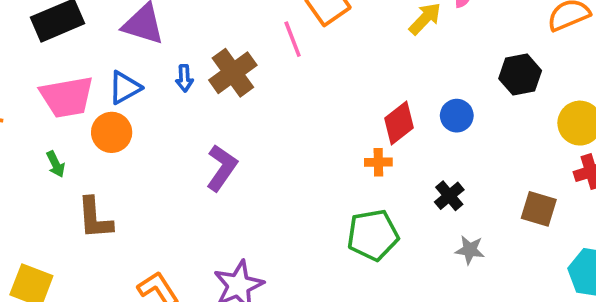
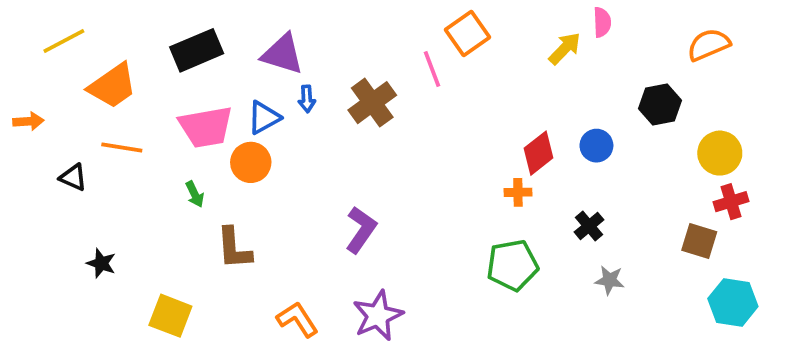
blue arrow: (184, 78) -> (307, 99), moved
purple L-shape: (222, 168) -> (361, 230), moved
brown square: (539, 209) -> (699, 241), moved

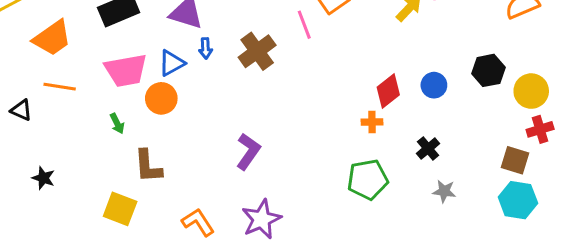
black hexagon: (660, 104) -> (488, 70), moved
cyan hexagon: (733, 303) -> (518, 200), moved
yellow square: (170, 316) -> (120, 209), moved

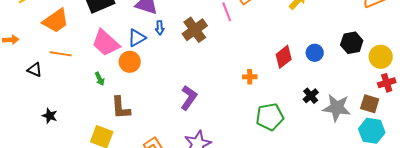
pink trapezoid: (126, 70) -> (106, 43), turned 52
orange cross: (372, 122) -> (250, 77), moved
gray star: (444, 191) -> (337, 108), moved, size x1.8

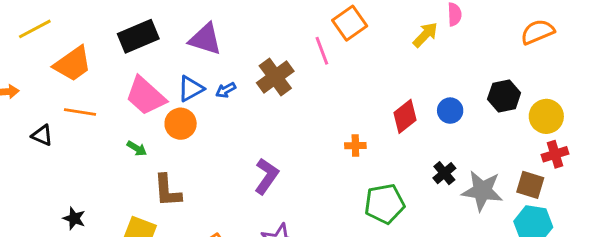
blue arrow: (160, 28) -> (226, 90), moved, turned 64
green arrow: (100, 79) -> (137, 148), turned -32
black star: (50, 116) -> (74, 218), moved

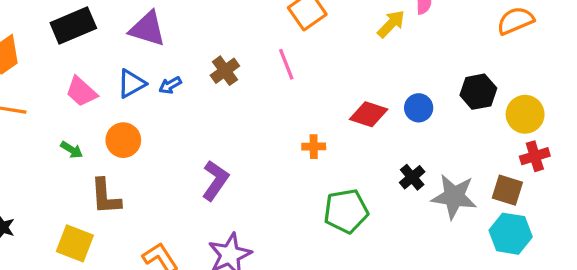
pink line: (322, 51) -> (286, 64), moved
brown cross: (275, 77) -> (225, 71), size x0.7
pink trapezoid: (146, 96) -> (81, 92), size x0.7
red diamond: (405, 116) -> (369, 114), turned 56
orange circle: (181, 124) -> (123, 140), moved

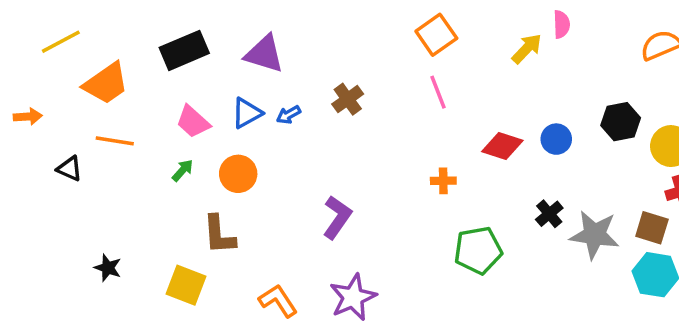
pink line: (286, 64) -> (438, 92), moved
green arrow: (72, 150) -> (183, 170), moved, turned -80

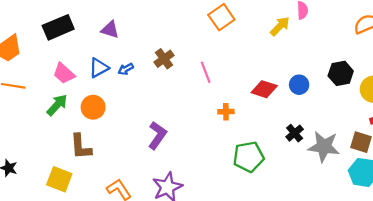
purple triangle: (264, 54) -> (110, 30), size x0.7
pink line: (438, 92) -> (206, 72), moved
green arrow: (183, 170) -> (57, 105), size x1.5

